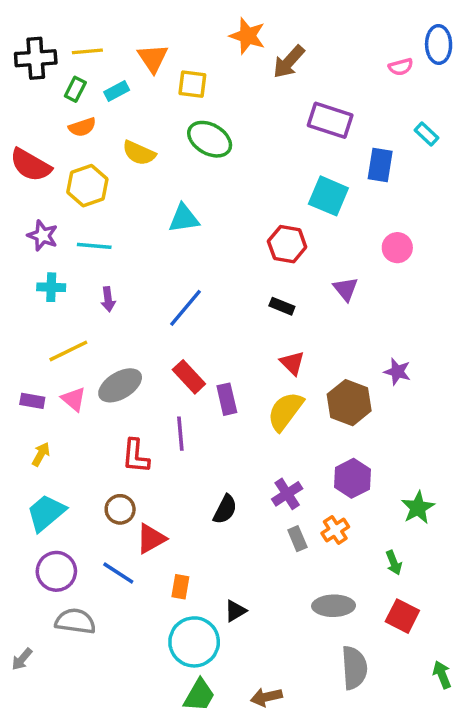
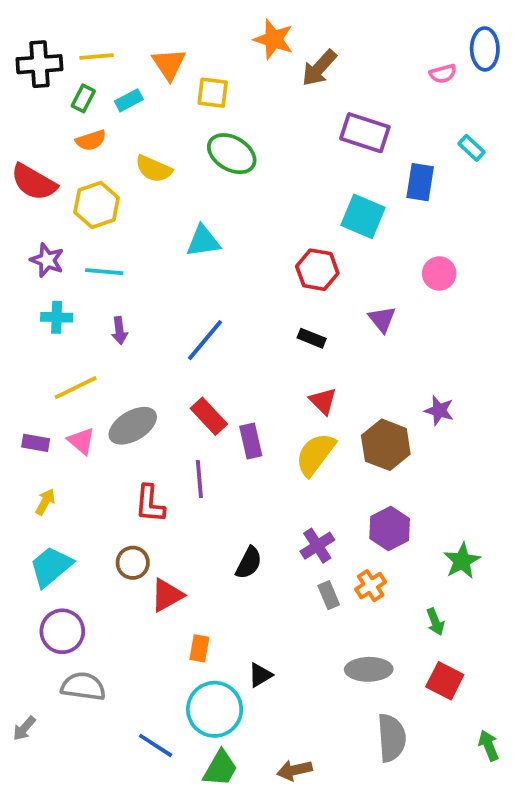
blue line: (118, 573) -> (156, 745), moved

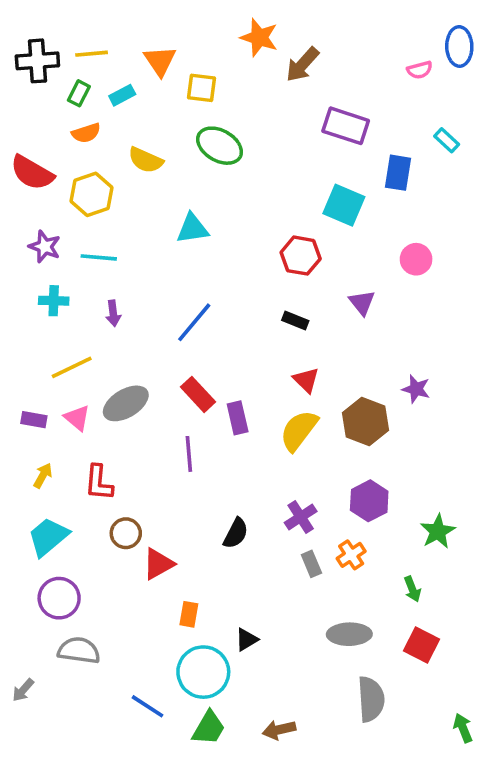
red L-shape: (150, 504) -> (99, 483), moved
green arrow: (489, 745) -> (463, 728), moved

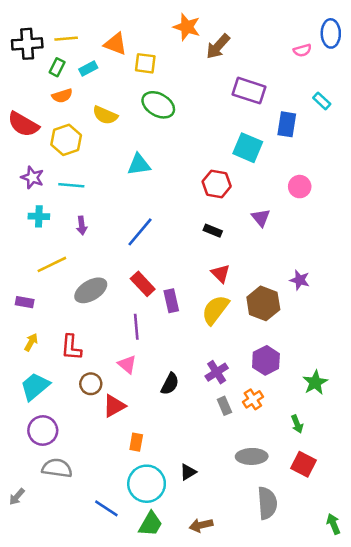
orange triangle: (160, 61) -> (115, 44), turned -35
pink triangle: (77, 418) -> (127, 364), moved
black triangle: (247, 640) -> (188, 472), moved

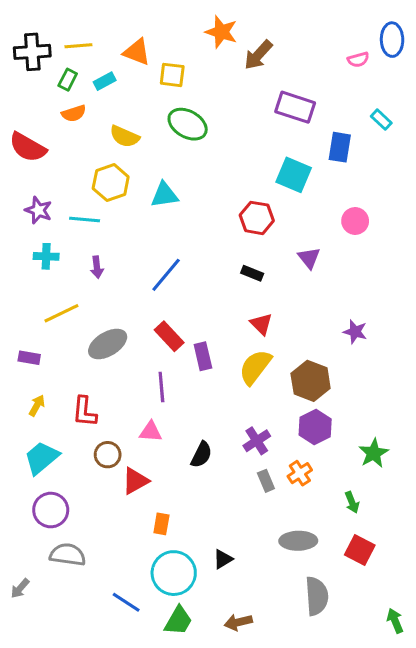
yellow hexagon: (66, 140) -> (111, 183), moved
brown hexagon: (263, 303) -> (311, 381), moved
pink triangle: (127, 364) -> (151, 432), turned -36

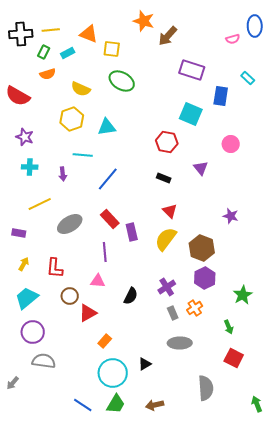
cyan line: (85, 219) -> (83, 155), moved
orange rectangle: (161, 524) -> (105, 341), turned 32
gray ellipse: (298, 541) -> (180, 343), moved
blue line: (126, 602) -> (83, 405), moved

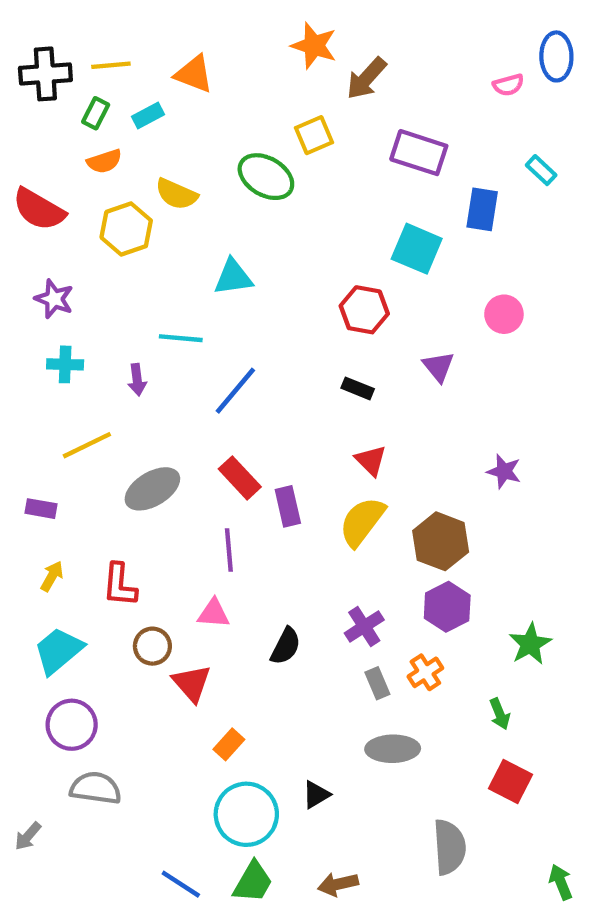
yellow square: (112, 49) -> (314, 135), moved, turned -30
yellow hexagon: (72, 119) -> (126, 229), moved
red triangle: (88, 313) -> (192, 683), turned -42

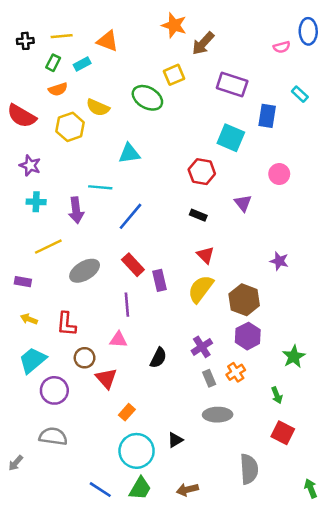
black cross: (45, 74) -> (25, 41), size x0.6
purple arrow: (137, 380) -> (76, 210), size x1.5
yellow arrow: (52, 576) -> (29, 319), turned -98
purple circle: (72, 725) -> (54, 390), moved

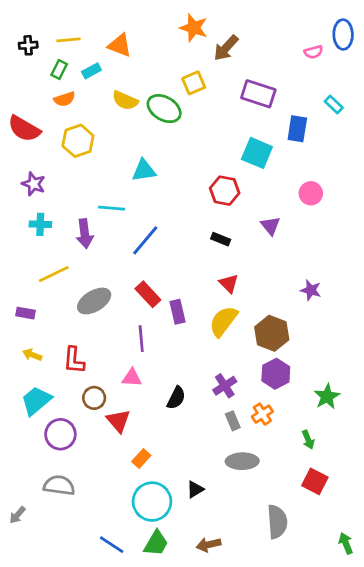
yellow semicircle: (98, 107) -> (125, 100), moved

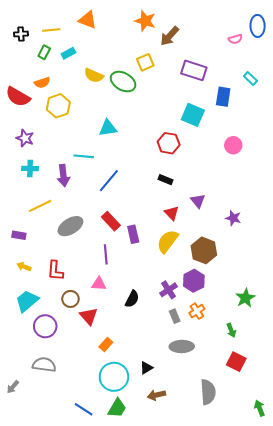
orange triangle: (120, 45) -> (88, 20), moved
orange semicircle: (65, 99) -> (42, 83), moved
purple triangle: (270, 226) -> (198, 201), moved
purple hexagon: (276, 374) -> (194, 281), moved
brown arrow: (209, 545) -> (156, 395), moved

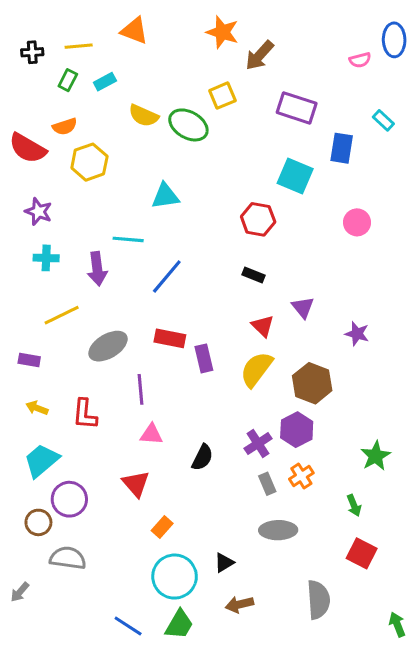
red rectangle: (111, 221) -> (170, 338), turned -36
purple line: (106, 254) -> (140, 389), moved
brown circle: (70, 299) -> (38, 522), moved

